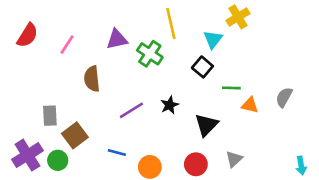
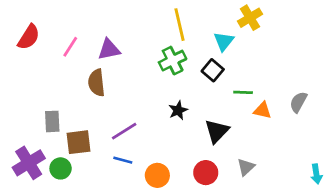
purple triangle: (117, 39) -> (109, 49), moved
green cross: (150, 54) -> (173, 61), moved, turned 30
purple line: (131, 110) -> (124, 131), moved
brown square: (75, 135) -> (78, 142), turned 30

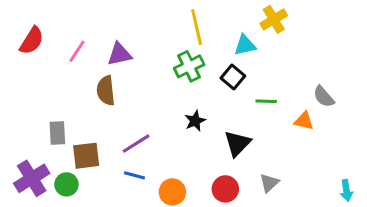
cyan triangle: (224, 41) -> (245, 45), turned 40
gray semicircle: (298, 102) -> (324, 97), moved, turned -70
orange triangle: (262, 110) -> (304, 121), moved

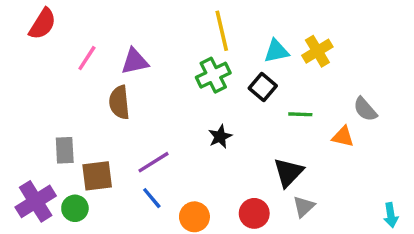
yellow cross: (274, 19) -> (317, 51), moved
red semicircle: (32, 41) -> (43, 24), moved
black triangle: (237, 144) -> (288, 172), moved
blue line: (135, 175) -> (152, 198), turned 35

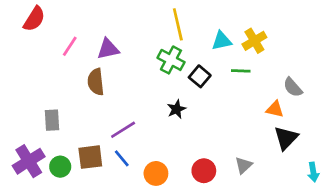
green cross: (213, 75) -> (171, 60), turned -36
black square: (263, 87) -> (200, 76), moved
green line: (300, 114) -> (241, 71), moved
black triangle: (288, 172) -> (286, 138), moved
brown square: (97, 176) -> (90, 157), moved

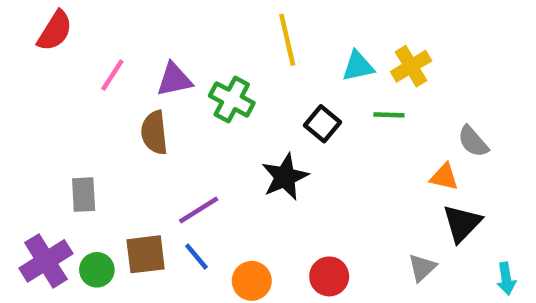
green cross: (171, 60) -> (232, 99), moved
black star: (176, 109) -> (285, 177), size x1.5
gray triangle: (243, 165) -> (422, 268), moved

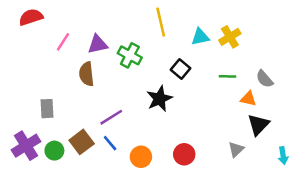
red semicircle: (55, 31) -> (31, 17), turned -140
green line: (389, 115) -> (227, 76), moved
brown square: (146, 254) -> (82, 142), turned -30

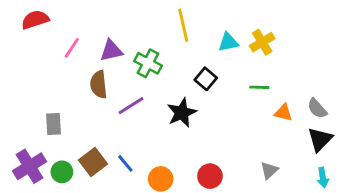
gray semicircle: (265, 79) -> (317, 108), moved
purple line: (111, 117) -> (131, 106), moved
black triangle: (258, 125) -> (320, 139), moved

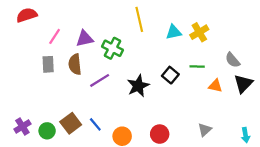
black square: (206, 79) -> (170, 75), moved
gray semicircle: (317, 108) -> (233, 60), moved
gray rectangle: (53, 124) -> (48, 64), moved
black triangle: (320, 139) -> (243, 84), moved
purple cross: (30, 166) -> (22, 127), size x0.7

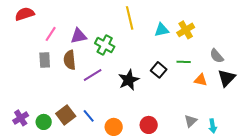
cyan arrow: (245, 135) -> (213, 126), moved

